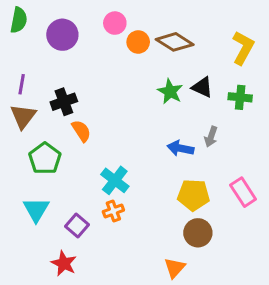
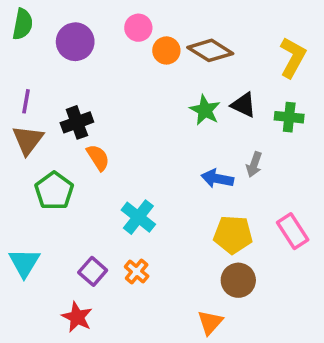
cyan triangle: (36, 210) -> (24, 263), moved
orange cross: (113, 211) -> (137, 271), moved, turned -30

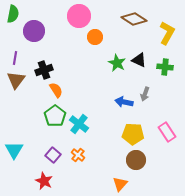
pink circle: (138, 28) -> (79, 16), size x1.5
purple circle: (75, 42) -> (34, 31), moved
orange circle: (166, 50) -> (95, 37), moved
brown diamond: (210, 50) -> (134, 19), moved
green pentagon: (54, 191) -> (55, 116), moved

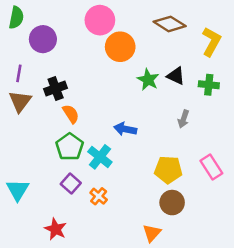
orange circle: (95, 37) -> (120, 47), size x1.5
blue arrow: (124, 102) -> (125, 129), moved
purple square: (53, 155) -> (71, 184), moved

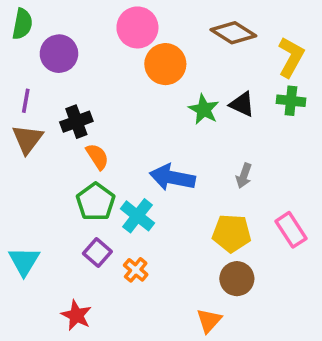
green cross: (209, 85) -> (291, 101), moved
gray arrow: (183, 119) -> (244, 176), moved
blue arrow: (125, 129) -> (172, 177), size x1.4

